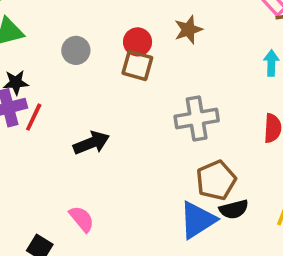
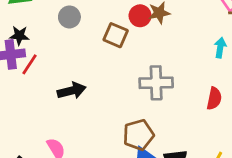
red circle: (138, 42) -> (140, 16), moved
brown pentagon: (216, 180) -> (138, 135), moved

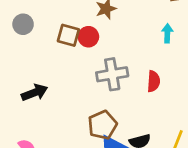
red circle: (140, 16) -> (88, 37), moved
red semicircle: (214, 98) -> (154, 81), moved

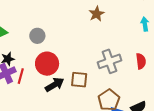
brown square: (68, 35) -> (79, 80), moved
red circle: (88, 37) -> (47, 64), moved, size x1.5

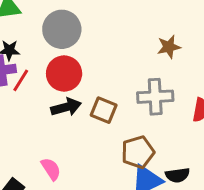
brown star: (97, 14) -> (169, 47), moved
gray circle: (37, 36) -> (62, 29), size x1.6

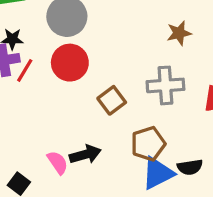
black arrow: (66, 107) -> (85, 154), moved
brown square: (104, 110) -> (112, 100), turned 32

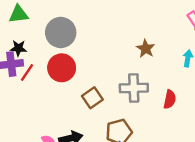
brown star: (179, 33) -> (146, 49), turned -30

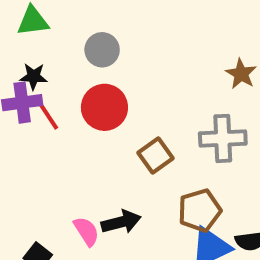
gray circle: (61, 33) -> (102, 50), size x0.7
red line: (27, 72) -> (48, 116), turned -66

